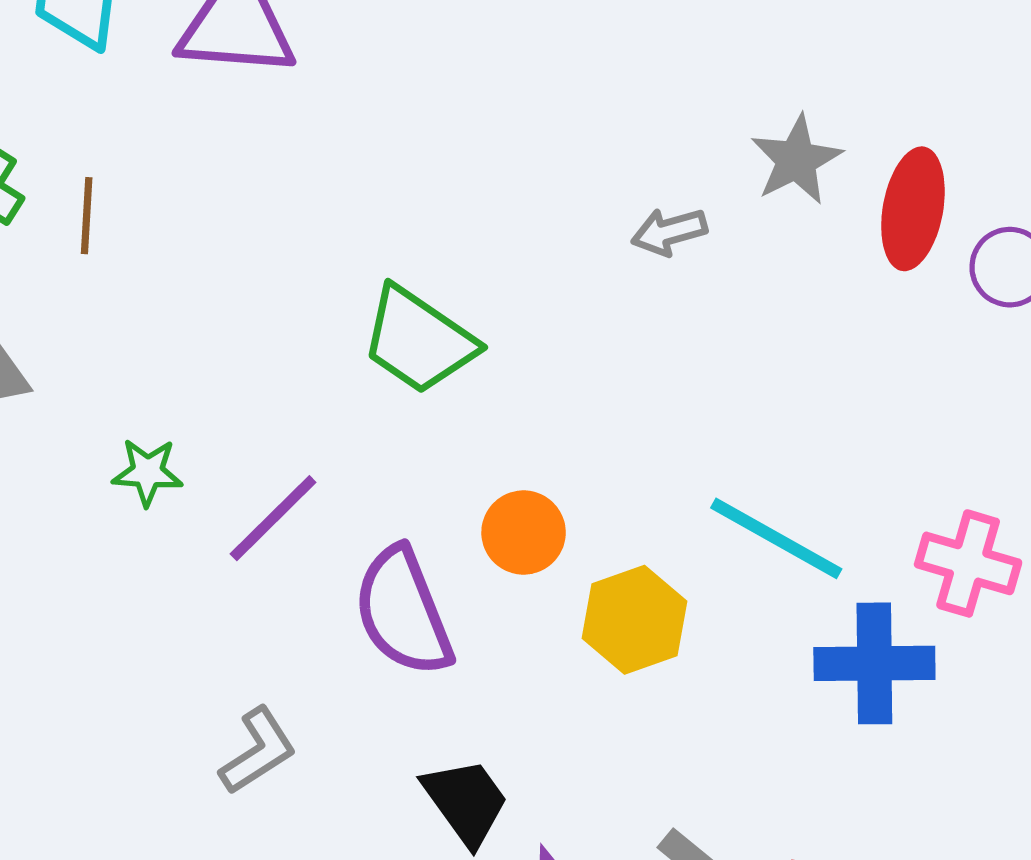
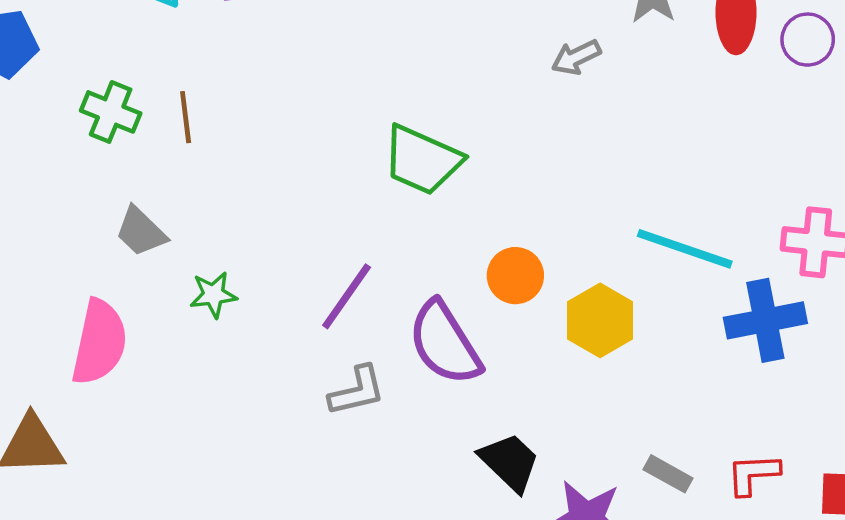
green star: (147, 472) -> (213, 295), moved
gray L-shape: (258, 751) -> (357, 391), moved, turned 30

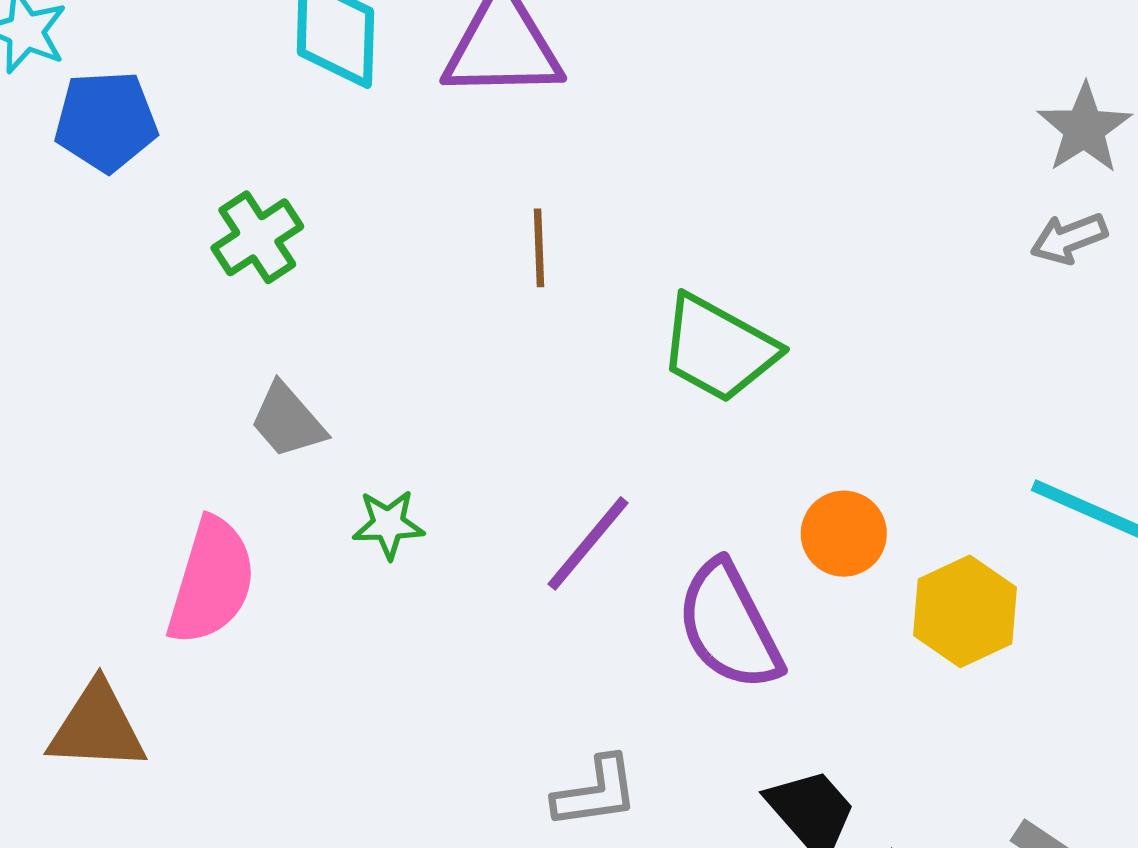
gray arrow: (576, 57) -> (1069, 238), moved
green cross: (111, 112) -> (257, 237), turned 30
brown line: (186, 117) -> (539, 248), moved
gray L-shape: (357, 391) -> (596, 792), moved

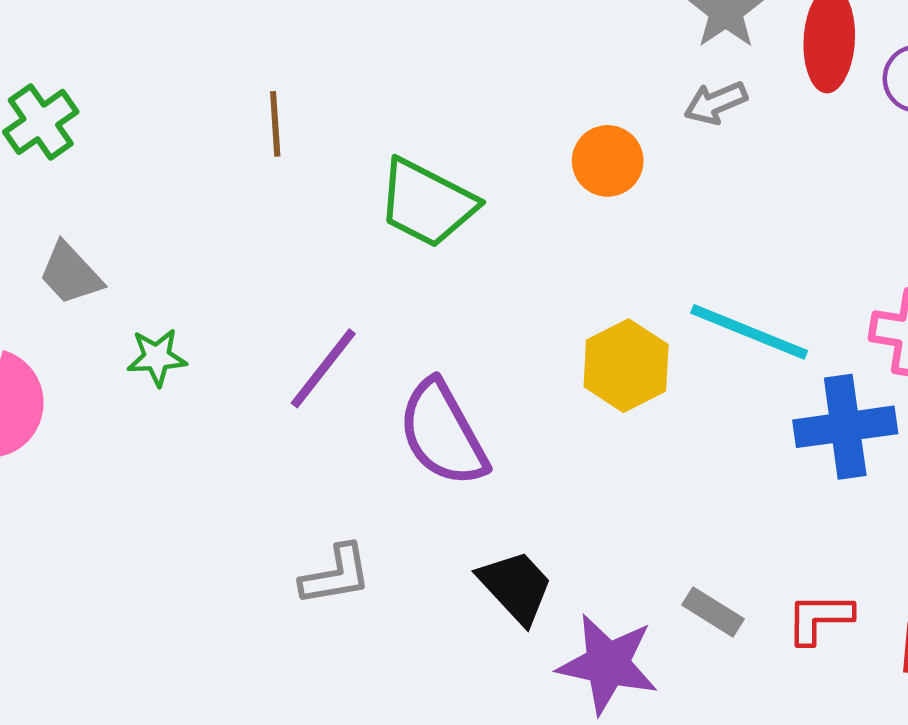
orange circle: (844, 534) -> (608, 161), moved
yellow hexagon: (965, 611) -> (626, 366), moved

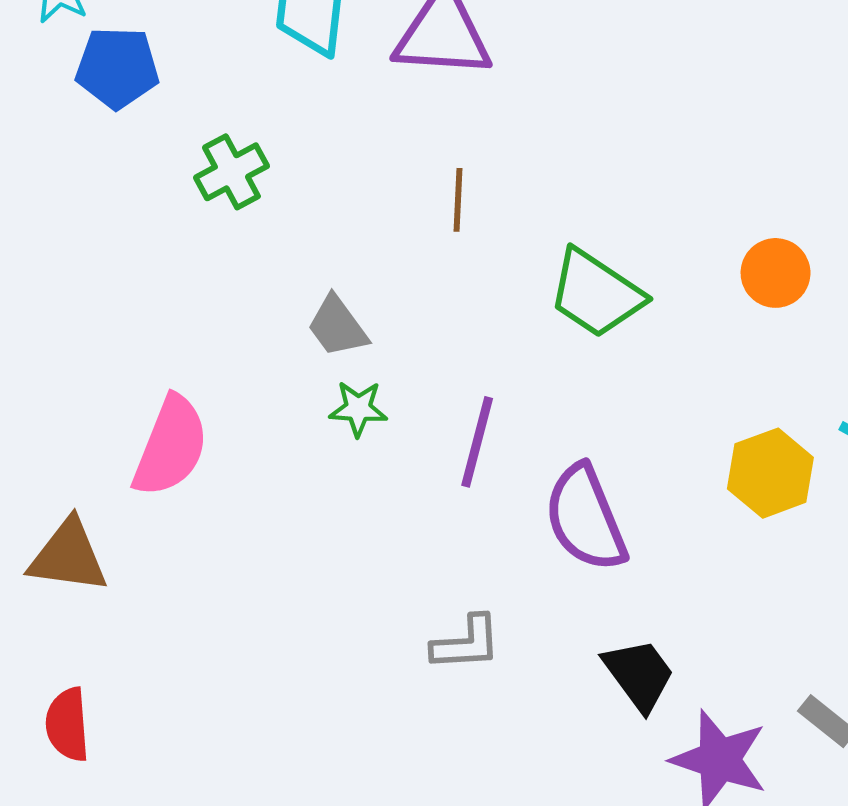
gray trapezoid: (70, 274) -> (337, 326), moved
green star: (157, 357) -> (358, 409), moved
purple line: (323, 368) -> (477, 442), turned -30

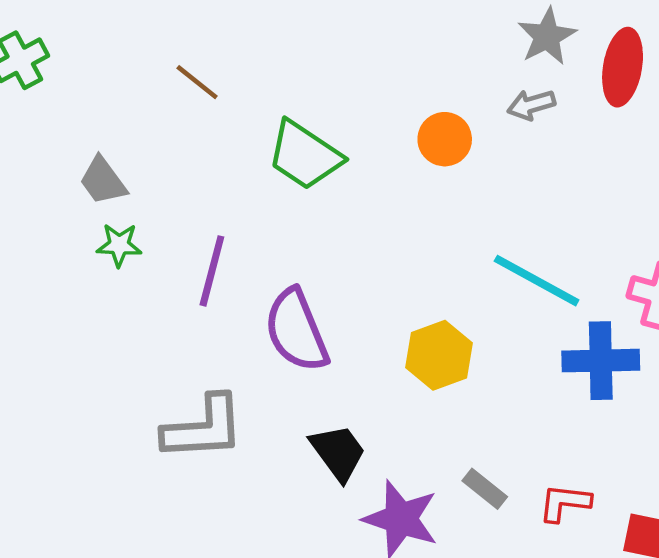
brown line: (458, 200) -> (197, 82), turned -54
yellow hexagon: (770, 473) -> (439, 355), moved
gray L-shape: (466, 643) -> (203, 428), size x1.5

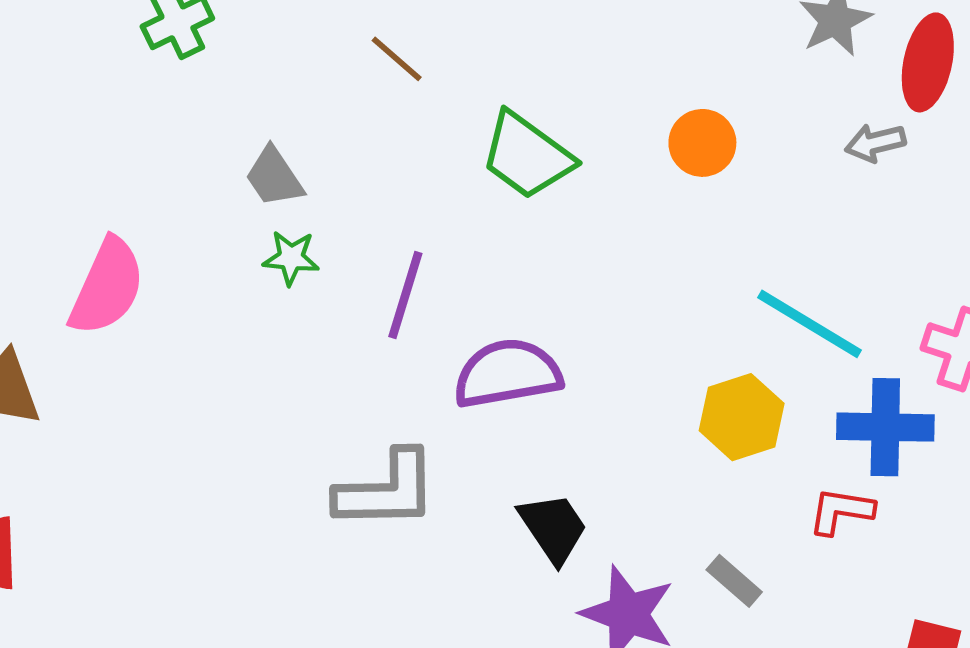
gray arrow: (531, 105) -> (875, 143), moved
purple semicircle: (296, 330) -> (507, 374), turned 100
yellow hexagon: (439, 355) -> (742, 417), moved
red L-shape: (565, 503) -> (841, 511), moved

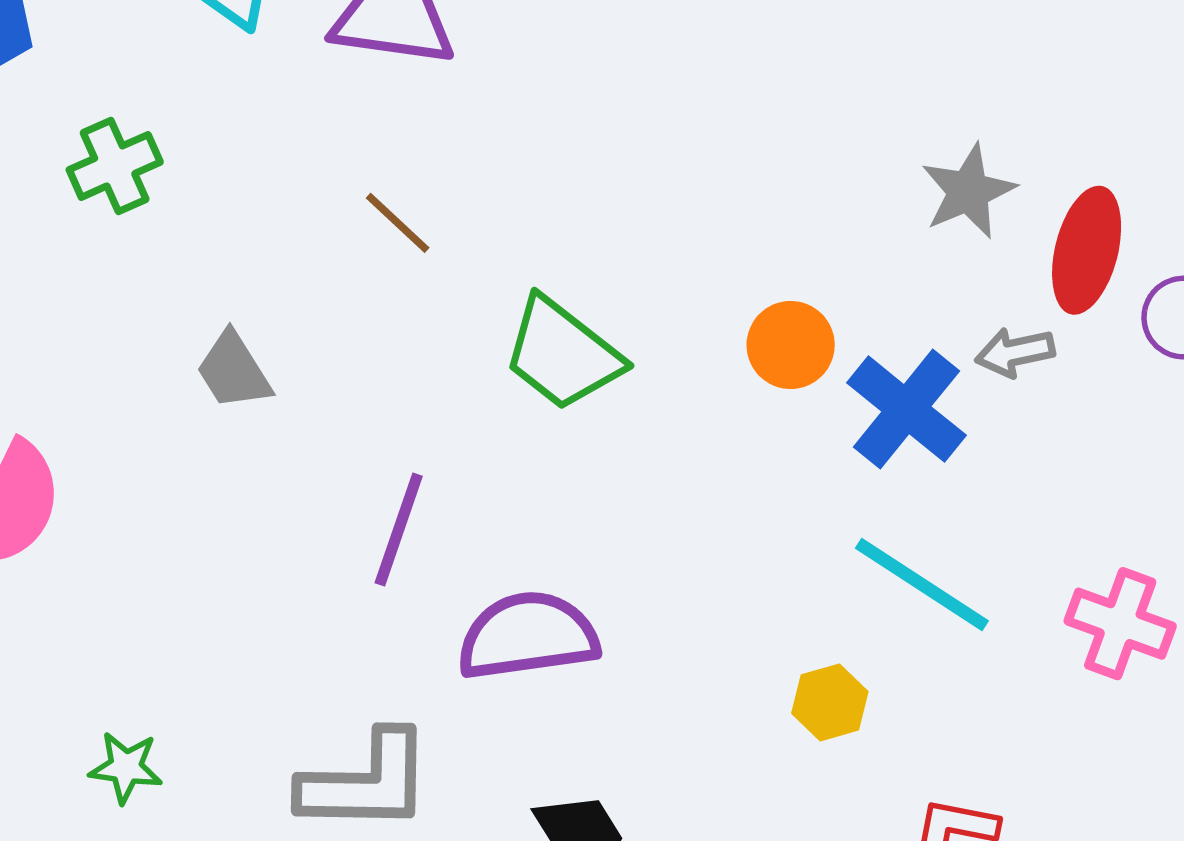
green star: (291, 258) -> (126, 767), moved
yellow hexagon: (742, 417) -> (830, 702), size x0.7
blue cross: (885, 427) -> (906, 409), moved, turned 36

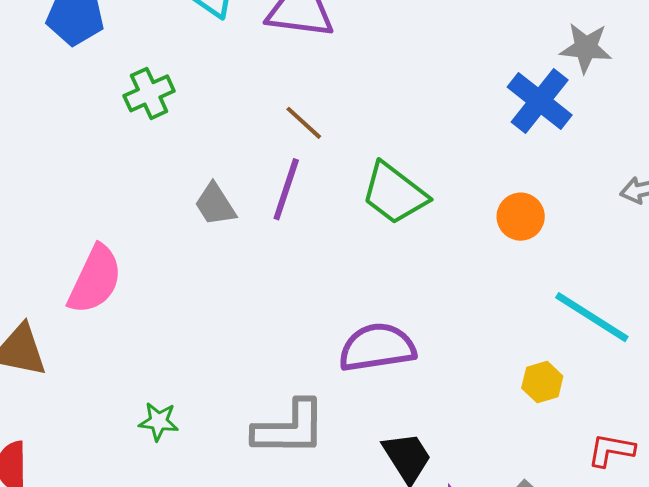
gray star: (968, 191) -> (586, 48), moved, turned 30
orange circle: (791, 345) -> (521, 217), moved
blue cross: (906, 409) -> (540, 101), moved
purple line: (399, 529) -> (286, 189), moved

